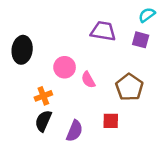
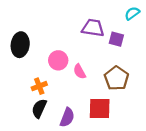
purple square: (141, 40) -> (116, 39), moved
red square: (111, 121) -> (100, 108), size x1.5

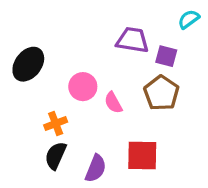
black ellipse: (20, 45) -> (28, 64), turned 30
brown pentagon: (116, 78) -> (161, 93), moved

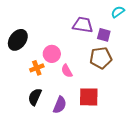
brown pentagon: (161, 93) -> (101, 58), turned 30
pink semicircle: (113, 103) -> (67, 71), moved
orange cross: (56, 123) -> (37, 68), moved

